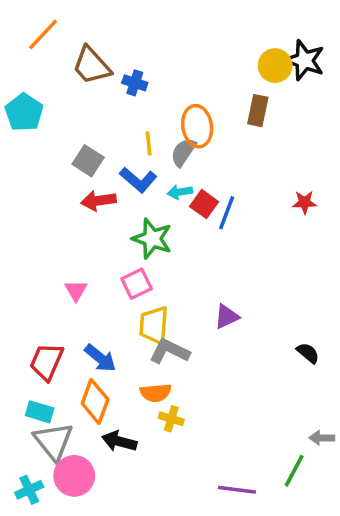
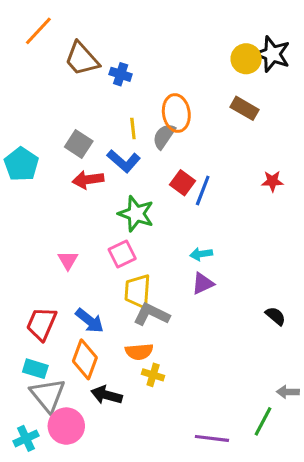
brown rectangle: (258, 111) -> (244, 108), moved, turned -72
cyan pentagon: (24, 112) -> (21, 164), moved
cyan arrow: (180, 192) -> (201, 254), moved

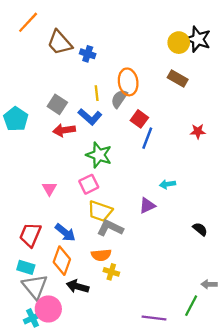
red square: (183, 183) -> (139, 119), moved
cyan arrow: (201, 254) -> (167, 184), moved
yellow trapezoid: (138, 291) -> (100, 211), turned -75
cyan cross: (26, 438) -> (33, 318), moved

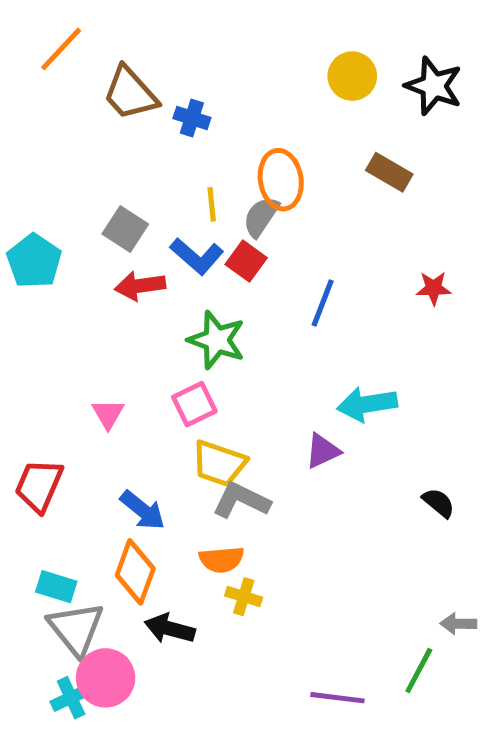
yellow circle: (179, 43) -> (352, 76), moved
red square: (139, 119) -> (246, 261), moved
cyan arrow: (167, 184) -> (367, 404), size x1.6
red trapezoid: (30, 235) -> (39, 486), moved

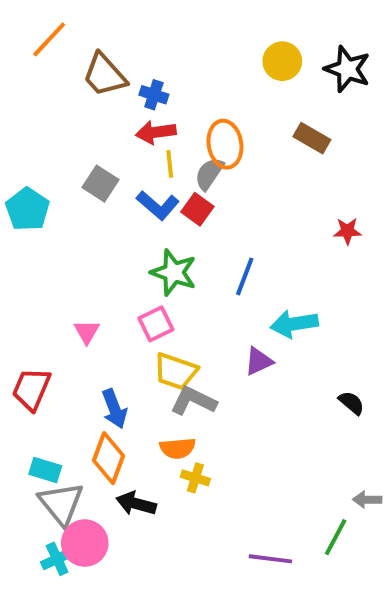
red arrow: (140, 286) -> (156, 132), moved
blue line: (323, 303) -> (245, 276), moved
blue arrow: (143, 510) -> (114, 409), turned 30

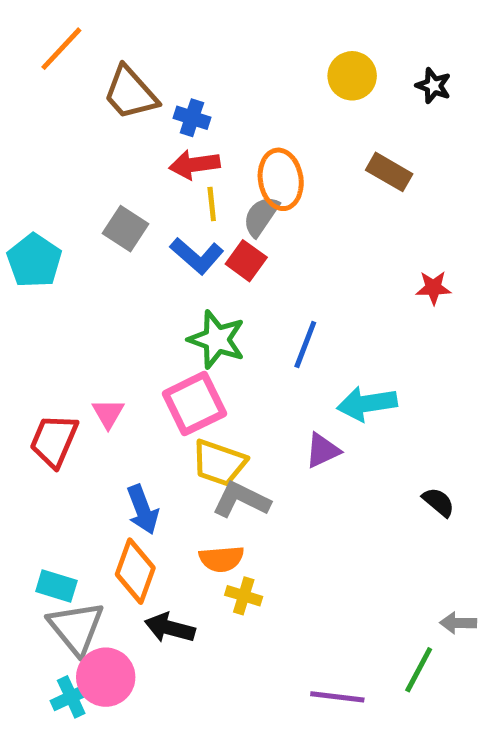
black star: (347, 69) -> (433, 86), size x0.6
pink square: (156, 324) -> (194, 404), size x1.4
red trapezoid: (31, 389) -> (54, 441), moved

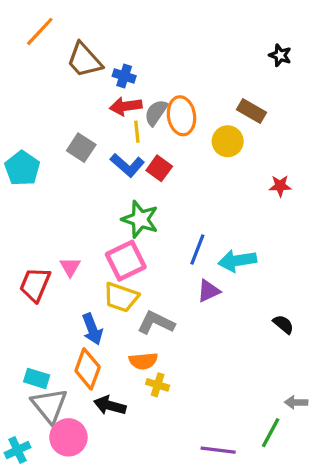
yellow circle: (352, 76) -> (228, 141), moved
gray semicircle: (261, 216) -> (156, 113), moved
blue line: (305, 344) -> (197, 249), moved
yellow trapezoid: (219, 463) -> (121, 297), moved
cyan cross: (71, 697) -> (18, 450), moved

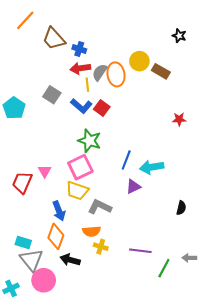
yellow circle: (228, 141) -> (139, 61), moved
black semicircle: (283, 324) -> (181, 208), turned 64
green line: (271, 433) -> (164, 268), moved
purple line: (218, 450) -> (140, 251), moved

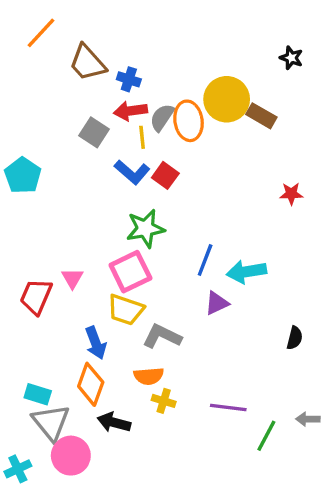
yellow circle: (139, 61) -> (227, 99), size x1.4
gray square: (52, 95) -> (94, 132), moved
green star: (89, 141) -> (145, 229), turned -30

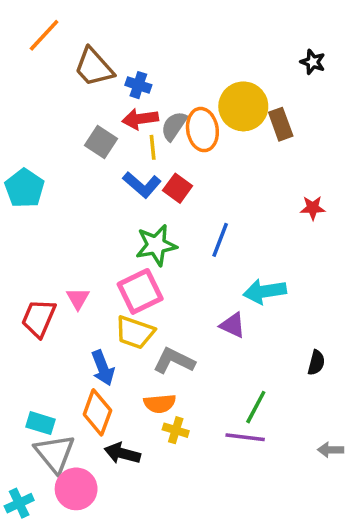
brown rectangle: (261, 116) -> (281, 124), turned 40
blue line: (205, 260) -> (220, 240), moved
purple triangle: (217, 303) -> (233, 325), turned 50
green line: (266, 436) -> (256, 407), moved

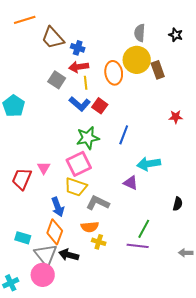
orange line: (44, 35) -> (25, 20), turned 30
gray semicircle: (174, 126) -> (140, 33), moved, turned -30
gray triangle: (55, 453) -> (46, 255), moved

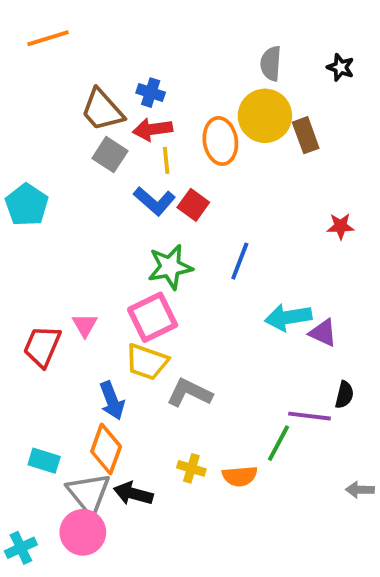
brown trapezoid: (53, 38) -> (102, 110), moved
purple triangle: (131, 183) -> (323, 333), moved
orange semicircle: (90, 227) -> (240, 476), moved
purple line: (138, 246) -> (310, 416), moved

